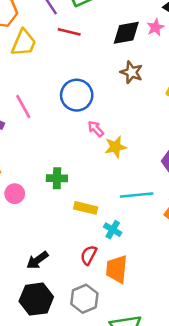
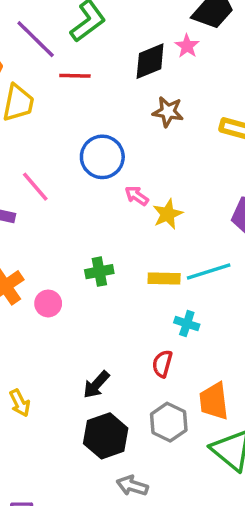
yellow rectangle: (86, 208) -> (164, 279), moved
orange trapezoid: (117, 269) -> (214, 401), moved

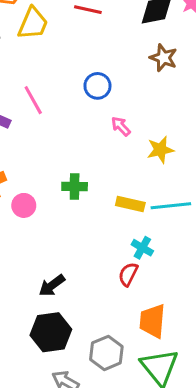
blue circle: (102, 157) -> (97, 86), size x0.7
yellow star: (168, 214) -> (160, 150), moved
red semicircle: (162, 364) -> (128, 274), moved
gray hexagon: (169, 422) -> (106, 353), moved

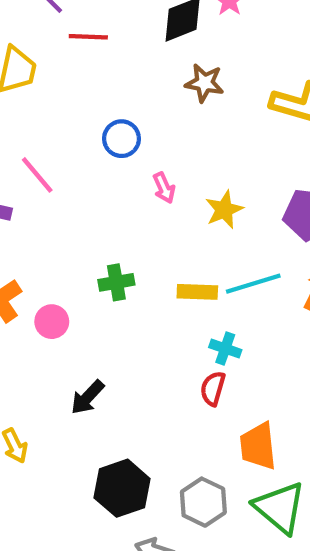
pink arrow: (121, 126) -> (164, 188), turned -150
black arrow: (52, 285) -> (87, 397), moved

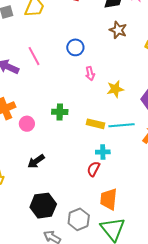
cyan cross: (225, 349) -> (103, 152), turned -32

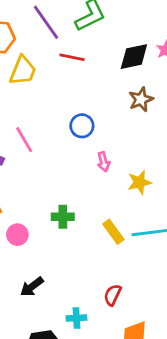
brown star: (118, 30) -> (141, 99), turned 30
yellow rectangle: (95, 124) -> (113, 232), turned 42
cyan cross: (103, 152) -> (76, 318), moved

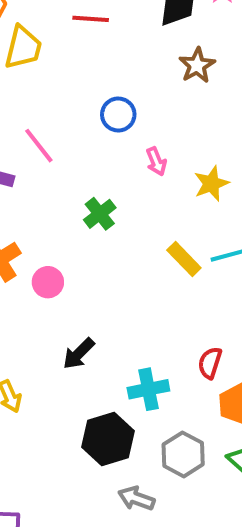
green cross: (63, 217) -> (100, 214), moved, turned -30
red semicircle: (113, 295) -> (210, 363), moved
cyan cross: (76, 318) -> (148, 389), size x1.4

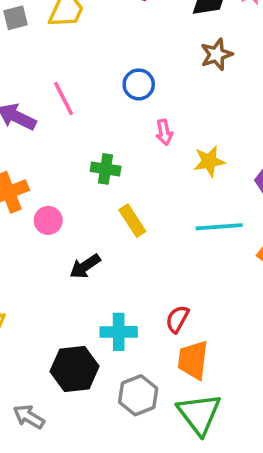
green cross: (100, 214) -> (106, 169), turned 36
yellow rectangle: (184, 259) -> (132, 221), moved
black arrow: (79, 354) -> (85, 266), moved
gray arrow: (136, 498) -> (29, 417), moved

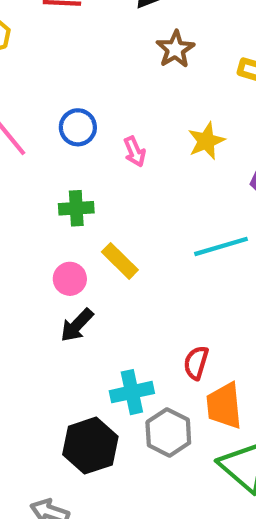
blue circle: (139, 84) -> (78, 127), moved
yellow star: (209, 161) -> (206, 141), moved
pink circle: (48, 220) -> (70, 279), moved
gray hexagon: (138, 395) -> (168, 432), moved

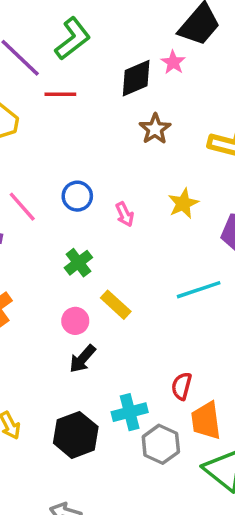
green cross: (76, 208) -> (78, 263), turned -32
black hexagon: (90, 446) -> (76, 435), moved

